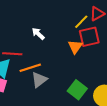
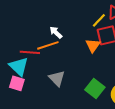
orange line: (30, 68) -> (48, 45), moved
gray triangle: (39, 80) -> (57, 78), turned -36

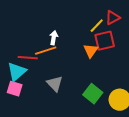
white arrow: (56, 32) -> (54, 38), turned 56
cyan triangle: (19, 66) -> (17, 72), turned 35

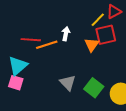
white arrow: (54, 38) -> (66, 34), moved
red line: (28, 58) -> (31, 40), moved
gray triangle: (55, 84) -> (68, 83), moved

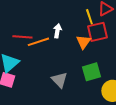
yellow line: (98, 20) -> (89, 17), turned -63
green square: (94, 88) -> (91, 72), moved, turned 36

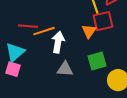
white arrow: (57, 31) -> (58, 42), moved, size x1.5
gray triangle: (59, 80) -> (65, 69), turned -42

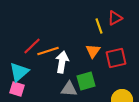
red square: (103, 21) -> (116, 58), moved
red line: (28, 26) -> (32, 46), turned -48
green square: (97, 61) -> (86, 81), moved

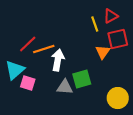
orange triangle: (93, 51) -> (103, 52), moved
red square: (116, 58) -> (118, 39), moved
pink square: (17, 89) -> (28, 83), moved

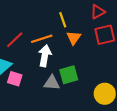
yellow line: (95, 24) -> (63, 20), moved
orange line: (44, 49) -> (42, 39), moved
orange triangle: (103, 52) -> (74, 38), moved

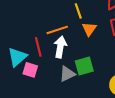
red line: (15, 40) -> (38, 47), moved, turned -60
gray triangle: (52, 83) -> (67, 74), turned -30

